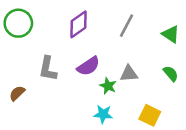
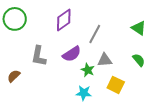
gray line: (126, 26) -> (95, 34), moved
yellow square: (150, 115) -> (116, 85), moved

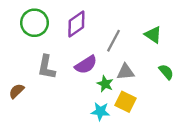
green circle: (15, 19) -> (34, 23), moved
green triangle: (139, 28) -> (153, 35), moved
yellow square: (116, 85) -> (125, 102), moved

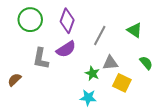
purple diamond: (76, 24) -> (67, 21), turned -35
purple semicircle: (86, 65) -> (66, 49), moved
yellow square: (125, 102) -> (122, 83), moved

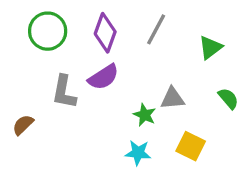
green triangle: (135, 30) -> (210, 48), turned 49
gray line: (100, 35) -> (156, 29), moved
yellow square: (122, 83) -> (191, 146), moved

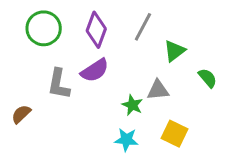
green triangle: (210, 48) -> (175, 51), moved
green semicircle: (228, 98) -> (208, 78), moved

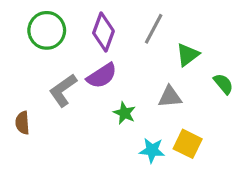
gray L-shape: (59, 84) -> (63, 90), turned 44
green star: (132, 105) -> (124, 113), moved
brown semicircle: (21, 114) -> (22, 123), turned -50
cyan star: (126, 140) -> (152, 150), moved

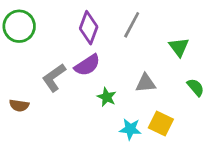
green circle: (47, 30) -> (19, 26), moved
green triangle: (188, 55) -> (179, 47), moved, turned -30
green semicircle: (223, 84) -> (196, 87), moved
brown semicircle: (22, 123) -> (19, 105), turned -78

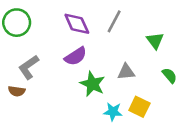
purple diamond: (89, 28) -> (77, 24), turned -44
gray L-shape: (54, 78) -> (29, 67), moved
green star: (107, 97) -> (92, 84), size x1.5

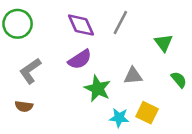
brown semicircle: (17, 91) -> (24, 106), moved

